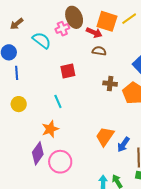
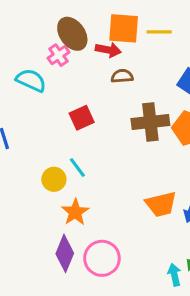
yellow line: (129, 19) -> (159, 32), moved, turned 49
brown cross: (110, 84) -> (150, 122), size x1.6
yellow circle: (19, 104) -> (54, 179), moved
orange trapezoid: (105, 136) -> (161, 204), turned -125

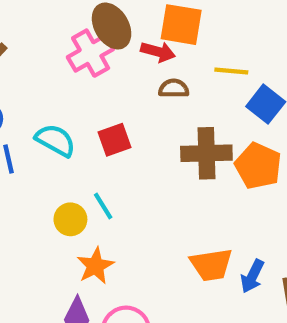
yellow line: (159, 32) -> (231, 71), moved
pink cross: (58, 55) -> (91, 53), size x1.5
cyan semicircle: (31, 80) -> (56, 140), moved

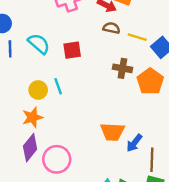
yellow line: (231, 71) -> (137, 37), moved
brown cross: (206, 153) -> (122, 68), size x0.7
orange star: (95, 266) -> (32, 117), moved

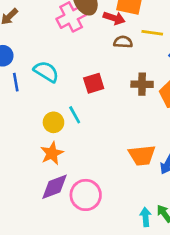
yellow line: (137, 37) -> (152, 33), moved
red square: (72, 50) -> (94, 83), moved
purple diamond: (30, 148) -> (54, 187), turned 40

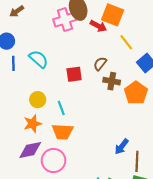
yellow line: (152, 33) -> (126, 42), turned 35
brown semicircle: (123, 42) -> (100, 64), moved, turned -64
cyan line: (75, 115) -> (61, 108), moved
orange trapezoid: (142, 155) -> (63, 132), moved

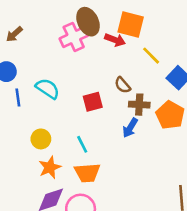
brown semicircle: (100, 64) -> (123, 85), turned -72
yellow circle: (38, 100) -> (41, 139), moved
blue arrow: (122, 147) -> (130, 128), moved

